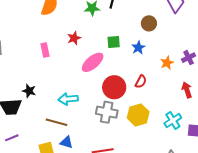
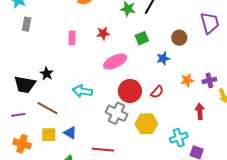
green square: (114, 42) -> (142, 38), moved, turned -32
brown line: (56, 122) -> (48, 108), moved

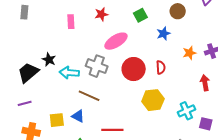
black trapezoid: (25, 85) -> (28, 72), turned 135
cyan arrow: (82, 91) -> (69, 73), moved
red semicircle: (157, 92) -> (161, 67), turned -40
brown line: (48, 108) -> (89, 96), moved
gray cross: (117, 113) -> (97, 66), moved

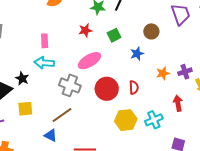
red star: (101, 14) -> (85, 30), moved
cyan arrow: (69, 73) -> (44, 63), moved
brown line: (89, 96) -> (62, 115), turned -60
cyan cross: (186, 111) -> (154, 120), moved
yellow square: (57, 120) -> (25, 109), moved

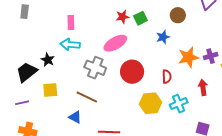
red star: (85, 30) -> (123, 17), moved
orange star: (163, 73) -> (188, 57), size x1.5
red semicircle: (134, 87) -> (167, 77), moved
brown line: (62, 115) -> (87, 97), turned 60

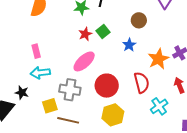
red semicircle: (167, 77) -> (142, 83), size x1.5
yellow square: (50, 90) -> (50, 106), moved
yellow hexagon: (151, 103) -> (113, 115), moved

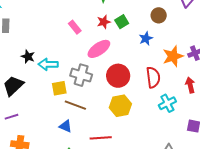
pink rectangle: (36, 51) -> (75, 27), moved, turned -32
cyan arrow: (40, 73) -> (48, 64), moved
black star: (22, 93) -> (28, 57), moved

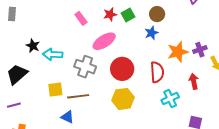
brown circle: (159, 15) -> (157, 14), moved
yellow square: (59, 88) -> (55, 90), moved
brown line: (75, 105) -> (78, 96), turned -30

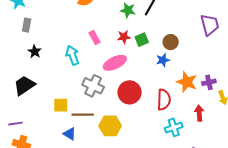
black star: (33, 46) -> (35, 52), moved
orange star: (178, 52) -> (187, 82), turned 30
cyan arrow: (53, 54) -> (72, 55), moved, turned 60
yellow hexagon: (123, 99) -> (110, 126), moved
purple line: (14, 105) -> (15, 124), moved

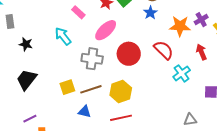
red semicircle: (164, 100) -> (164, 50), turned -30

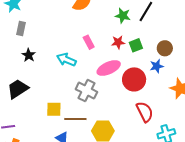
cyan arrow: (63, 36) -> (66, 60), turned -48
red semicircle: (164, 50) -> (145, 112), moved
red circle: (129, 54) -> (134, 79), moved

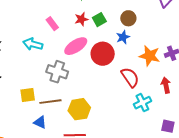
red semicircle: (145, 112) -> (130, 77), moved

